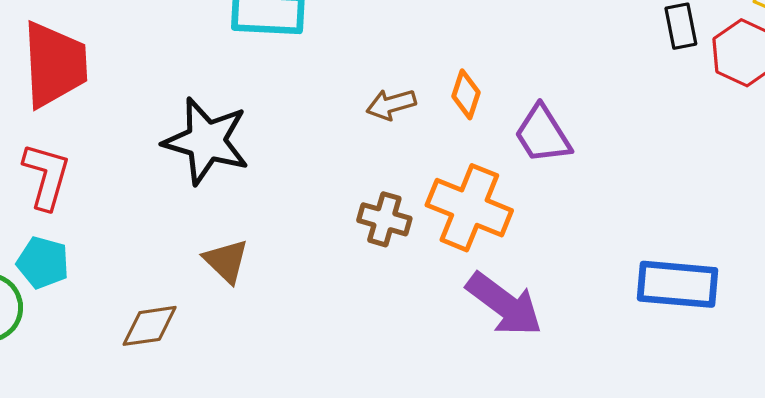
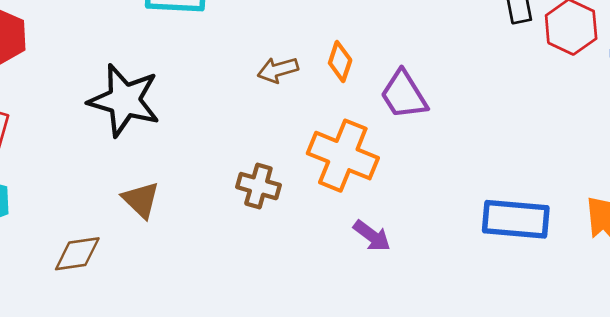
brown cross: (384, 219) -> (258, 186), moved
purple arrow: (504, 304) -> (372, 236), size x0.6

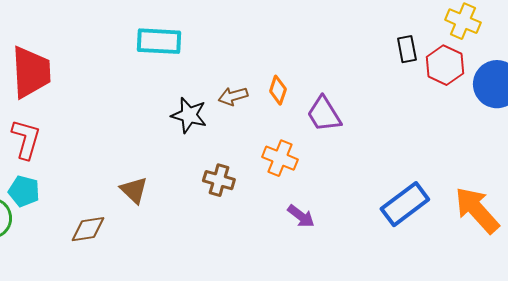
black star: (124, 100) -> (189, 115), moved, size x0.7
orange cross: (343, 156) -> (280, 158), size x0.7
blue rectangle: (516, 219) -> (405, 204), turned -42

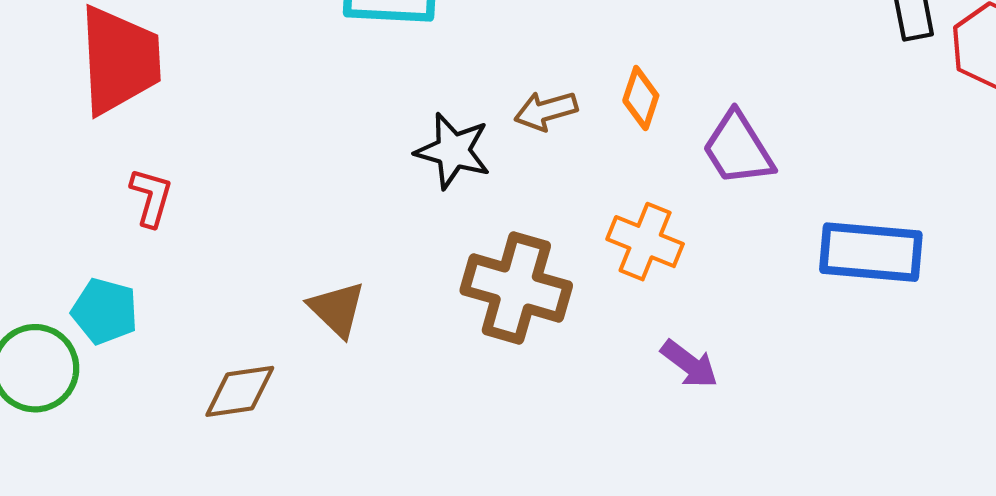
red L-shape: (26, 139) -> (151, 197), moved, size x0.7
brown cross: (219, 180) -> (516, 288), size x1.6
blue rectangle: (405, 204) -> (871, 252), moved, turned 42

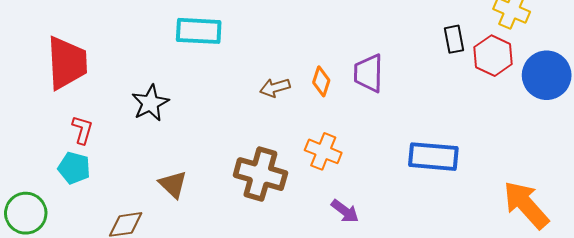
purple trapezoid: (738, 149) -> (369, 73), moved, turned 33
black star: (453, 151) -> (150, 103), moved, turned 30
cyan pentagon: (105, 311) -> (74, 168), moved

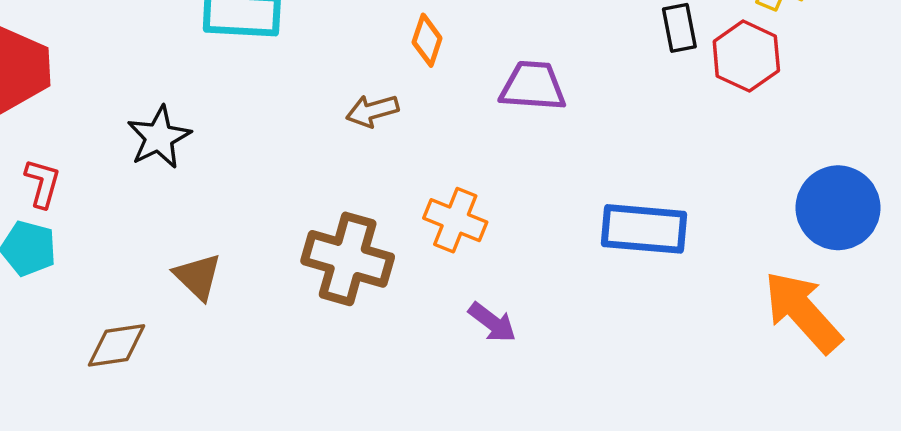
purple trapezoid: (369, 73) -> (533, 86), turned 93
blue circle: (547, 75) -> (838, 208), moved
orange diamond: (321, 81) -> (427, 40), moved

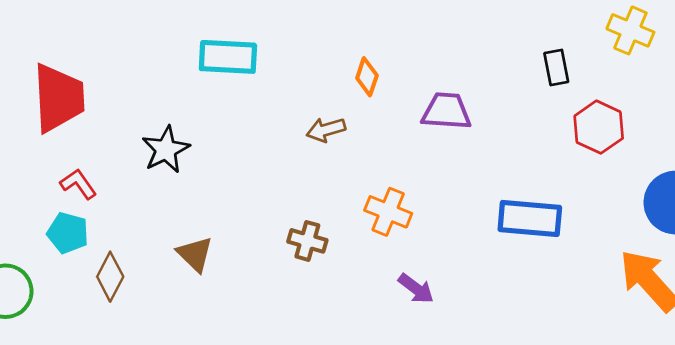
red hexagon: (746, 56) -> (599, 127), moved
red L-shape: (42, 183) -> (78, 184), turned -51
brown cross: (348, 259) -> (307, 241), size x0.6
brown diamond: (117, 345) -> (110, 277), moved, turned -54

